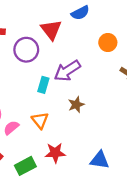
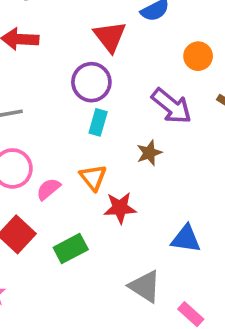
purple circle: (26, 50) -> (91, 82), moved
purple arrow: (67, 71) -> (172, 106), moved, turned -108
red star: (55, 153) -> (120, 208), moved

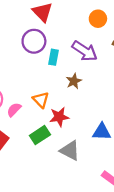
cyan rectangle: (98, 122) -> (54, 57), moved
green rectangle: (71, 249) -> (40, 135), moved
gray triangle: (145, 286) -> (70, 150), moved

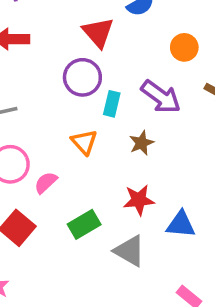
orange triangle: (41, 100) -> (84, 142), moved
red star: (59, 117) -> (139, 200), moved

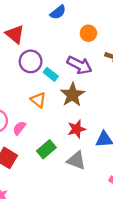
red triangle: (98, 33) -> (15, 34), moved
cyan rectangle: (112, 104) -> (51, 74), turned -56
brown star: (141, 143) -> (72, 95), size x1.6

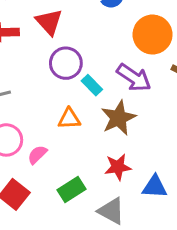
orange circle: (88, 33) -> (153, 35), size x1.6
orange triangle: (38, 100) -> (69, 119), turned -49

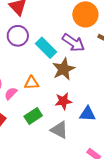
purple circle: (66, 63) -> (18, 36), moved
cyan rectangle: (92, 85) -> (46, 48), size x1.5
orange triangle: (69, 119) -> (32, 83), moved

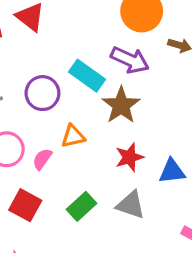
purple circle: (18, 36) -> (42, 93), moved
green rectangle: (33, 116) -> (81, 206), moved

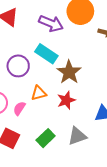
purple arrow: (130, 60) -> (51, 23), moved
red star: (129, 157) -> (66, 100), moved
gray triangle: (131, 205) -> (77, 136), turned -36

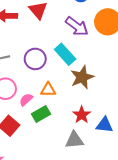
red star: (66, 100) -> (82, 115), moved, turned -30
green rectangle: (46, 138) -> (41, 114), moved

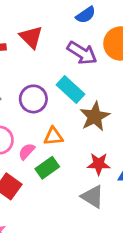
red star: (82, 115) -> (99, 164), turned -30
gray triangle: (74, 140) -> (92, 197), turned 42

